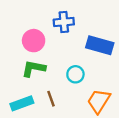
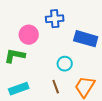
green L-shape: (34, 68) -> (15, 56), moved
brown line: (51, 99) -> (56, 87), moved

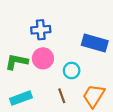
blue cross: (55, 19) -> (41, 30), moved
pink circle: (29, 35) -> (43, 58), moved

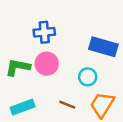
cyan circle: (72, 70) -> (88, 77), moved
brown line: (62, 96) -> (67, 105), turned -48

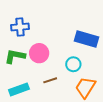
blue cross: (44, 32) -> (20, 27), moved
brown line: (67, 105) -> (50, 80), moved, turned -40

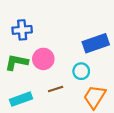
blue rectangle: (86, 39) -> (96, 43), turned -35

